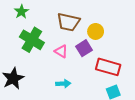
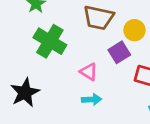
pink triangle: (61, 51) -> (89, 72), moved

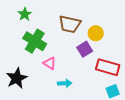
pink triangle: (89, 72) -> (50, 63), moved

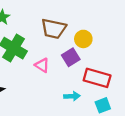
pink triangle: (50, 63) -> (42, 65), moved
cyan arrow: (65, 83) -> (72, 96), moved

